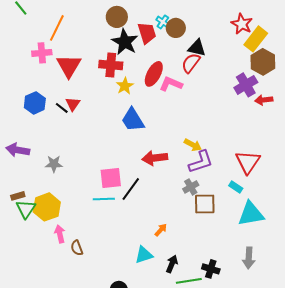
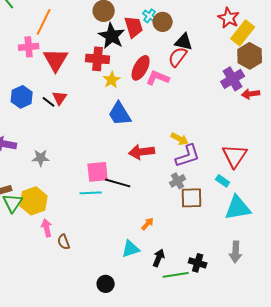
black line: (131, 189) -> (118, 183), turned 70

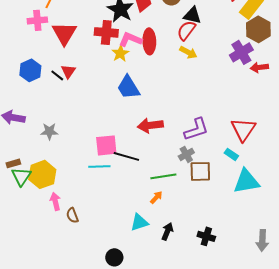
red ellipse: (141, 68) -> (149, 41), turned -30
pink L-shape: (158, 78) -> (130, 39), moved
yellow arrow: (180, 139) -> (188, 52), moved
gray arrow: (236, 252) -> (262, 240), moved
green line: (176, 275) -> (163, 176), moved

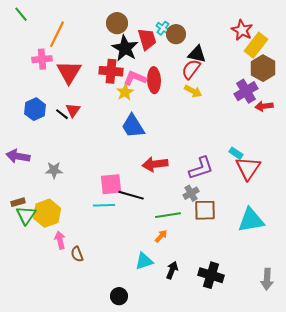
cyan rectangle: (231, 154) -> (236, 153), moved
black cross: (206, 236) -> (211, 275), size x1.4

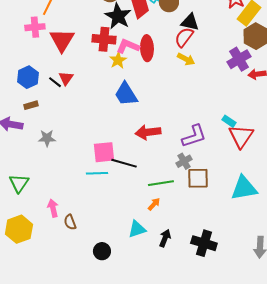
brown rectangle: (18, 202) -> (31, 105), moved
yellow hexagon: (47, 213) -> (19, 229), moved
black circle: (119, 296) -> (102, 251), moved

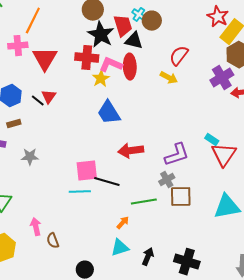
black triangle: (190, 22) -> (134, 41), moved
red semicircle: (184, 37) -> (179, 56), moved
orange arrow: (154, 204) -> (123, 223), moved

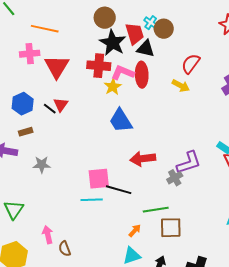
orange line: (33, 21) -> (45, 29), turned 76
gray cross: (167, 180) -> (175, 178), moved
brown square: (181, 197) -> (171, 228), moved

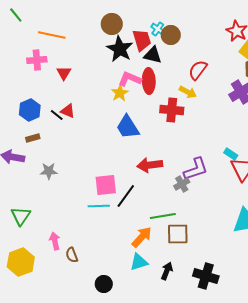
red cross: (99, 66) -> (172, 110), moved
red triangle: (57, 67) -> (64, 73), size x0.6
red triangle: (61, 105) -> (68, 111), turned -42
black line: (119, 190) -> (126, 196), turned -70
orange arrow: (135, 231) -> (142, 237), size x1.6

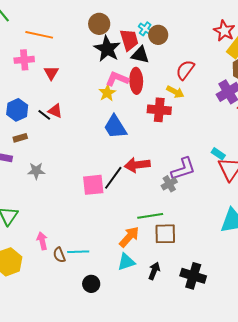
black line: (126, 196) -> (113, 178), moved
cyan line: (99, 206) -> (78, 252), moved

